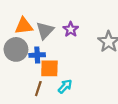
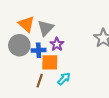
orange triangle: (24, 26) -> (26, 24), turned 48
purple star: (71, 29) -> (57, 44), moved

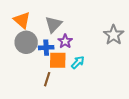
orange triangle: (26, 24) -> (22, 20), moved
cyan arrow: (64, 79) -> (78, 62), moved

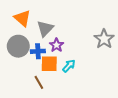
orange triangle: (22, 20) -> (22, 18), moved
brown line: (47, 79) -> (39, 82), turned -48

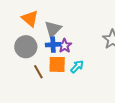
blue cross: (38, 51) -> (53, 45), moved
brown line: (39, 82) -> (38, 72), moved

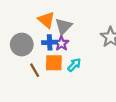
orange triangle: (30, 19) -> (46, 20), moved
gray triangle: (53, 29) -> (64, 26), moved

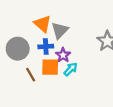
purple star: (61, 43) -> (63, 55), moved

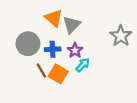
blue cross: (46, 46) -> (53, 49), moved
orange square: (50, 67) -> (58, 74), moved, turned 30

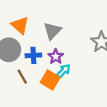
orange triangle: (54, 18) -> (20, 25), moved
orange square: (58, 74) -> (50, 80), moved

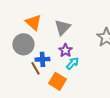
blue cross: (33, 55) -> (42, 59), moved
orange square: (50, 80) -> (57, 81), moved

